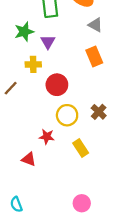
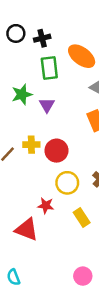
yellow cross: (33, 64) -> (31, 145), moved
red triangle: (29, 159) -> (27, 229), size x1.5

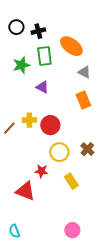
green star: (22, 94) -> (21, 65), moved
purple triangle: (47, 105) -> (42, 87), turned -32

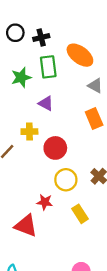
yellow cross: (29, 120) -> (29, 132), moved

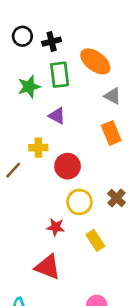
red triangle: (26, 226) -> (48, 267), moved

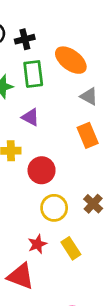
red star: (56, 227) -> (37, 244), moved, turned -30

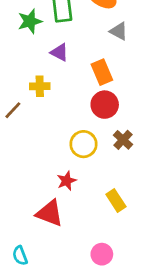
orange rectangle: (88, 135) -> (102, 72), moved
red circle: (42, 170) -> (105, 105), moved
yellow rectangle: (71, 248) -> (116, 201), moved

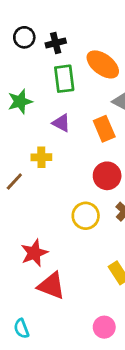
green star: (30, 21) -> (20, 102), moved
orange rectangle: (102, 72) -> (104, 129), moved
red star: (67, 181) -> (34, 253), moved, size x1.4

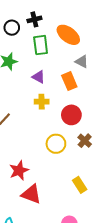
black circle: (24, 37) -> (12, 28), moved
yellow cross: (41, 157) -> (42, 102), moved

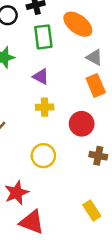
orange rectangle: (69, 81) -> (96, 85), moved
brown cross: (85, 141) -> (98, 156), turned -32
yellow circle: (56, 144) -> (43, 156), moved

